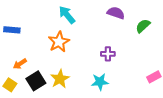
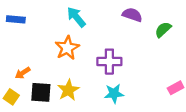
blue rectangle: (12, 30) -> (16, 19), moved
purple cross: (108, 54) -> (109, 62), moved, size x1.5
black square: (36, 81) -> (41, 92), turned 36

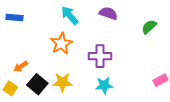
purple semicircle: (132, 15) -> (108, 13), moved
yellow star: (68, 90) -> (62, 82), turned 30
black square: (41, 92) -> (37, 84), turned 36

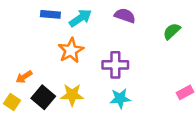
cyan arrow: (70, 15) -> (80, 18), turned 96
blue rectangle: (14, 17) -> (50, 14), moved

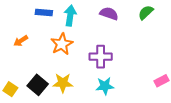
cyan arrow: (80, 18) -> (70, 16), turned -48
green semicircle: (172, 31) -> (146, 12), moved
orange arrow: (24, 77) -> (21, 41), moved

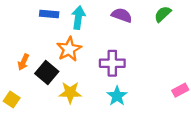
orange arrow: (21, 41) -> (23, 62), moved, turned -32
black square: (38, 85) -> (47, 73), moved
cyan star: (105, 86) -> (117, 96), turned -30

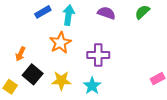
blue rectangle: (49, 14) -> (43, 12), turned -35
black square: (47, 73) -> (33, 74), moved
cyan star: (117, 96) -> (92, 86), moved

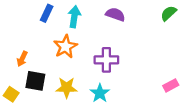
blue rectangle: (43, 12) -> (47, 13), turned -35
green semicircle: (142, 12) -> (169, 13), moved
black square: (33, 74) -> (35, 81), turned -30

